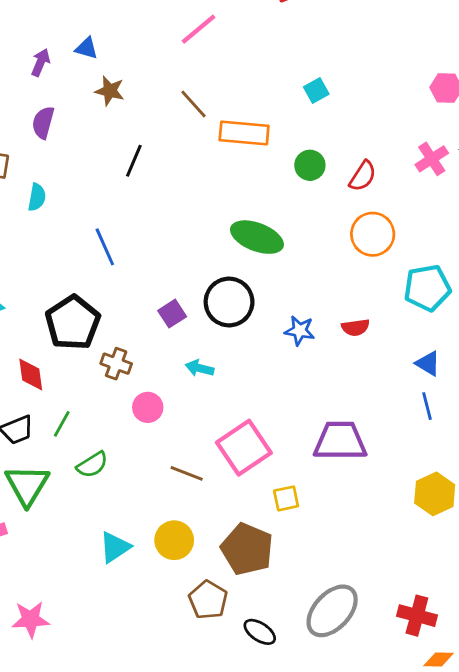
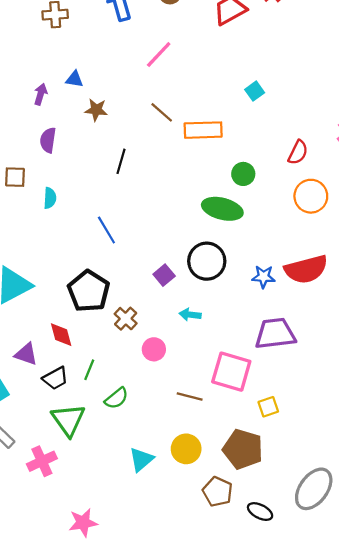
green circle: (310, 165) -> (243, 174), moved
red semicircle: (355, 328) -> (306, 269), size x2.0
brown cross: (116, 364) -> (126, 319), turned 30
purple trapezoid: (340, 441) -> (275, 334), moved
pink square: (244, 448) -> (231, 372), turned -33

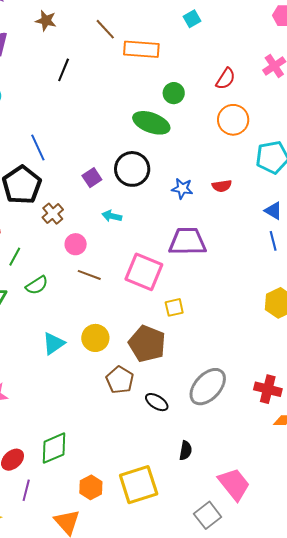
blue line: (106, 230) -> (38, 148), moved
red semicircle: (306, 269) -> (222, 186), size x0.5
brown line: (190, 396) -> (89, 275), moved

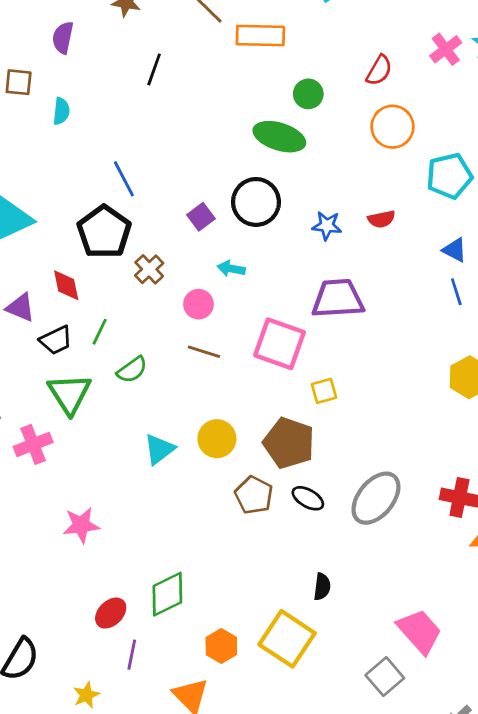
pink circle: (76, 244) -> (199, 304), moved
black ellipse: (157, 402) -> (308, 498), moved
black semicircle: (186, 451) -> (322, 587), moved
yellow square: (139, 485) -> (287, 639), turned -36

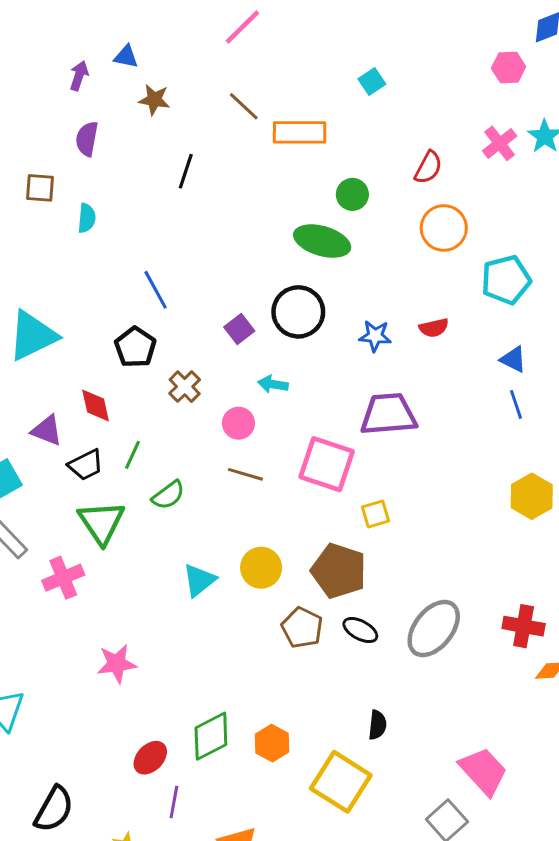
black pentagon: (104, 232) -> (135, 347), size x0.7
orange hexagon: (221, 646) -> (272, 743), moved

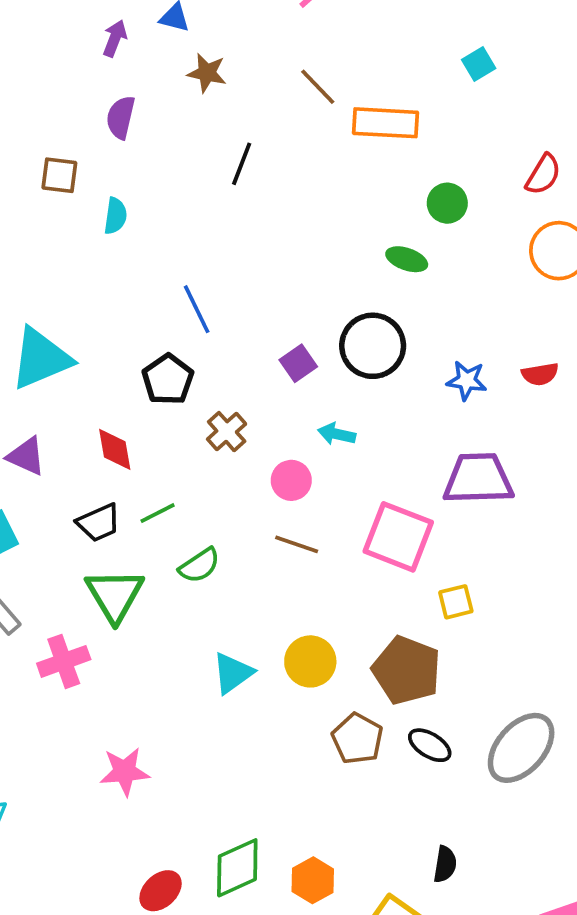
green ellipse: (322, 241) -> (407, 259), size x0.6
purple triangle: (47, 430) -> (26, 456), moved
green line: (133, 455) -> (158, 513), turned 36

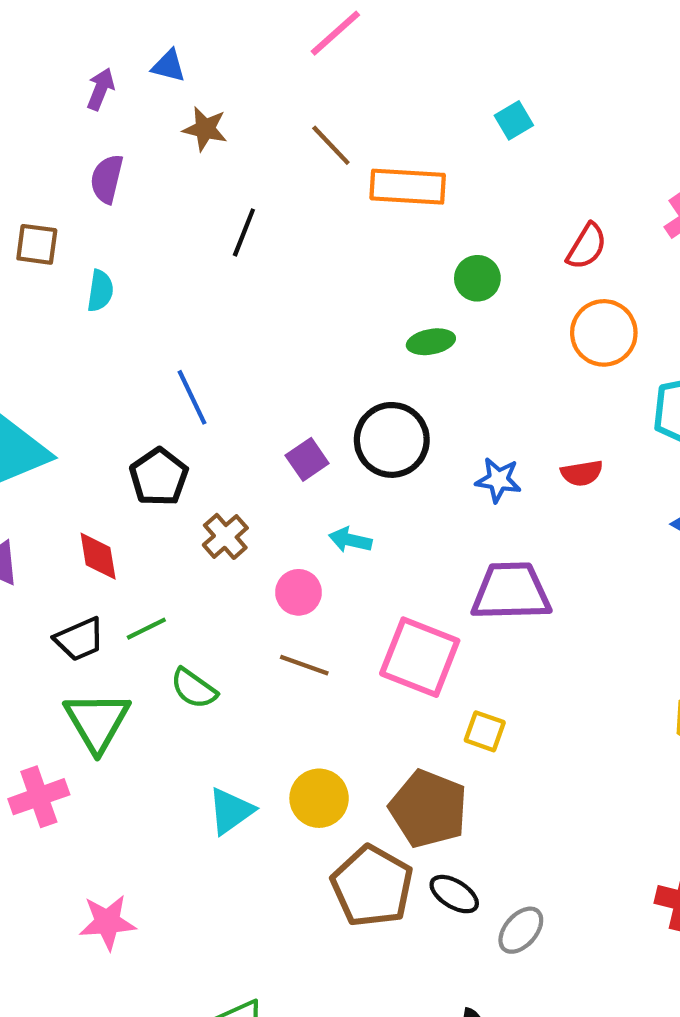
green ellipse: (407, 259) -> (431, 342), turned -30
green semicircle: (199, 565) -> (194, 688), turned 69
yellow square: (456, 602) -> (485, 731), turned 33
brown pentagon: (357, 739) -> (372, 886), size x1.4
gray ellipse: (521, 748) -> (521, 930), moved, size x0.6

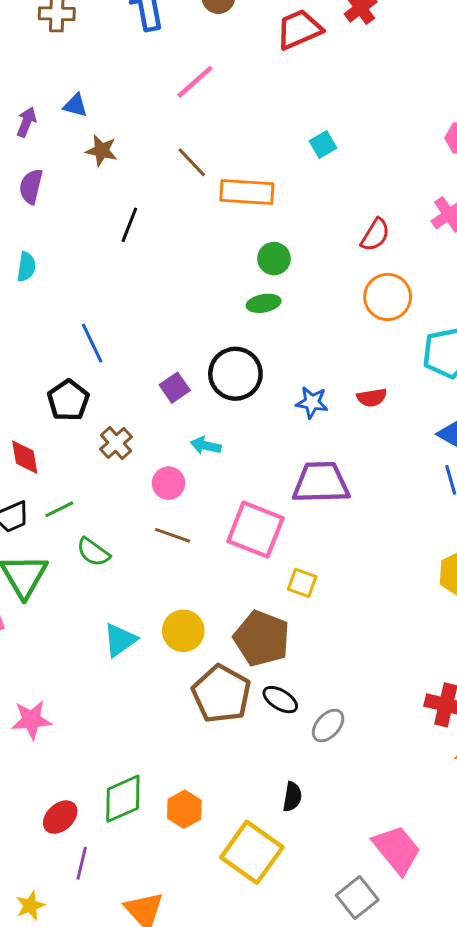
green circle: (477, 278) -> (274, 259), moved

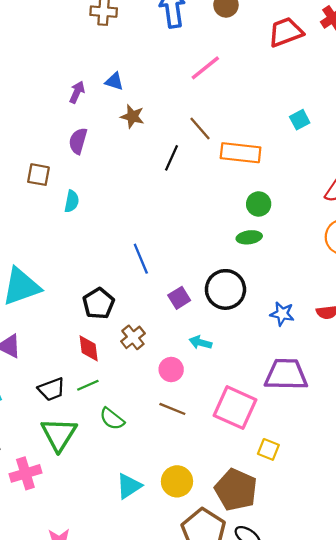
black line: (129, 225) -> (172, 158), moved
blue line: (92, 343) -> (141, 259), moved
red diamond: (25, 457) -> (89, 348), moved

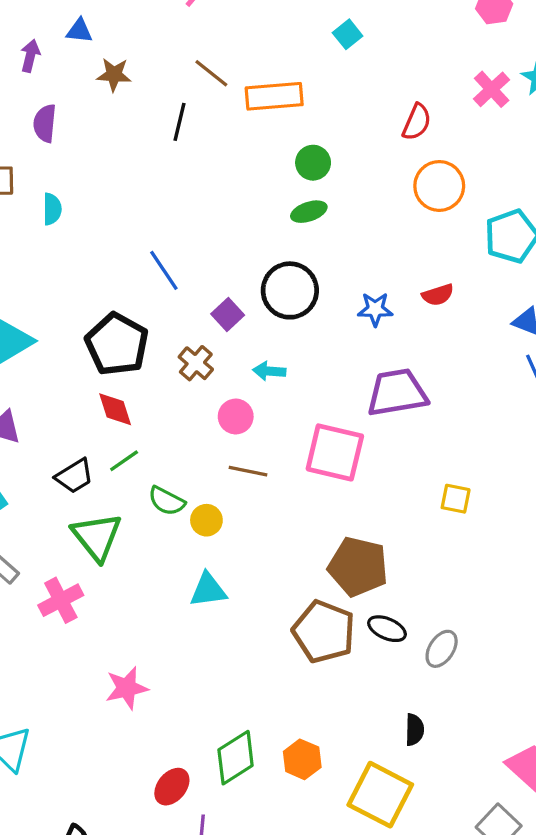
black pentagon: (99, 304) -> (117, 344), size x1.4
brown cross: (133, 337) -> (196, 363), moved
yellow square: (268, 449) -> (456, 499), moved
yellow circle: (177, 481) -> (206, 520), moved, size x0.7
cyan triangle: (129, 486) -> (208, 590), turned 36

